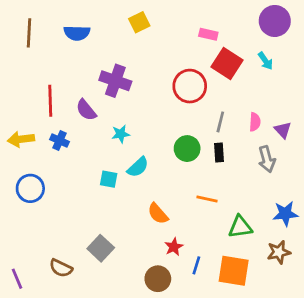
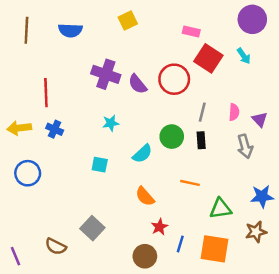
purple semicircle: (86, 110) -> (138, 84), moved
cyan semicircle: (138, 167) -> (142, 154), moved

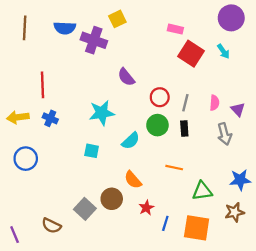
purple cross: (106, 74) -> (94, 40), moved
red circle: (174, 79) -> (160, 97), moved, size x0.7
cyan star: (111, 123) -> (102, 113), size x1.6
brown circle: (145, 256) -> (112, 199), moved

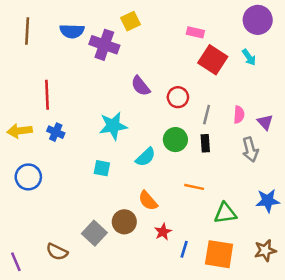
red circle: (160, 97) -> (178, 97), moved
brown star: (235, 212) -> (265, 250), moved

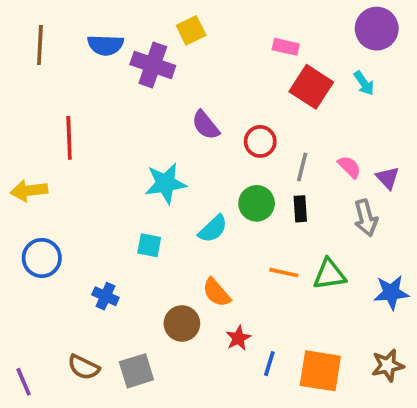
pink semicircle: (239, 115) -> (349, 167), turned -49
blue cross: (56, 132) -> (105, 296), moved
green triangle: (225, 213) -> (329, 274), moved
gray square: (94, 233) -> (136, 371), moved, turned 30

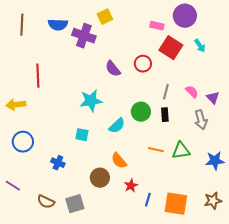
purple circle: (377, 29) -> (185, 16), moved
red circle: (260, 141) -> (143, 64), moved
purple line: (24, 382) -> (13, 186), moved, turned -35

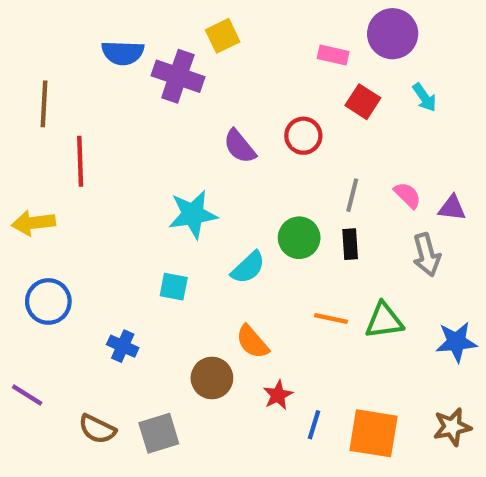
brown line: (22, 25) -> (44, 104), moved
red square: (171, 48) -> (363, 102), size x0.7
purple triangle: (213, 98) -> (452, 208), turned -40

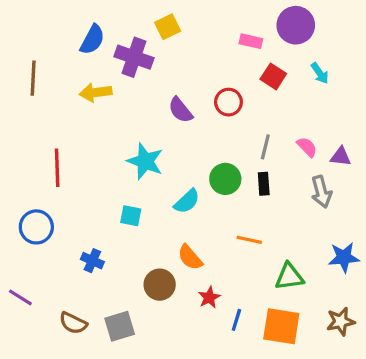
blue semicircle: (123, 53) -> (92, 40), turned -64
red line: (80, 161) -> (57, 168), moved
cyan star: (193, 214) -> (145, 161), turned 30
yellow arrow: (33, 223) -> (96, 92), moved
green triangle: (384, 321) -> (289, 277), moved

